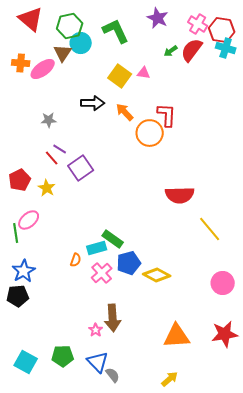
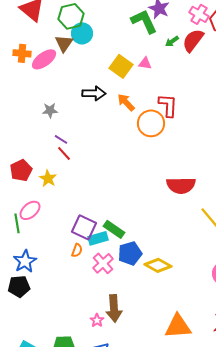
green L-shape: (116, 31) -> (144, 21), moved
red line: (52, 158) -> (64, 153), moved
purple square: (81, 168) -> (84, 227), moved, turned -30

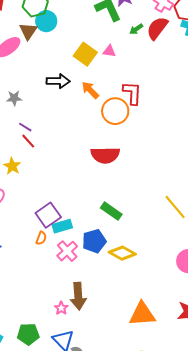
red semicircle: (181, 185) -> (105, 155), moved
purple square: (84, 227) -> (48, 215), turned 30
green rectangle: (114, 229) -> (111, 211), moved

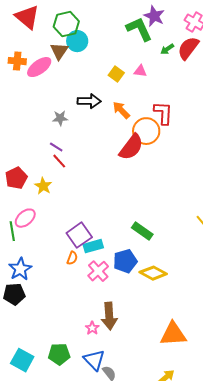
yellow square: (85, 54) -> (116, 74), size x0.7
gray star: (14, 98) -> (60, 118), moved
red semicircle: (105, 155) -> (131, 147), moved, turned -52

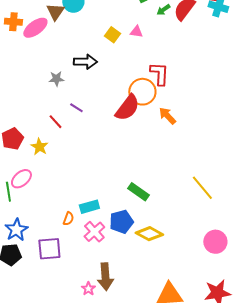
orange arrow: (121, 110) -> (167, 116), moved
purple line: (56, 147) -> (76, 108), moved
purple square: (79, 235) -> (49, 249), moved, turned 30

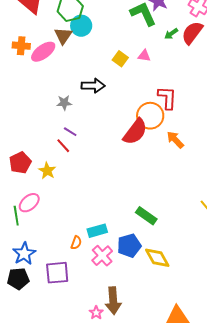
purple line: (76, 108) -> (70, 132), moved
yellow diamond: (149, 234) -> (157, 258), turned 32

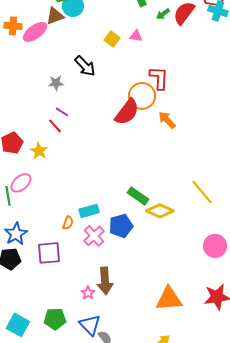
brown triangle: (63, 36) -> (55, 16), turned 36
black arrow: (93, 86) -> (85, 66), turned 45
yellow diamond: (157, 258) -> (160, 211), moved, turned -36

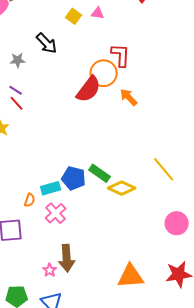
purple line: (62, 112) -> (16, 90), moved
blue pentagon: (121, 226) -> (74, 178), moved, turned 30

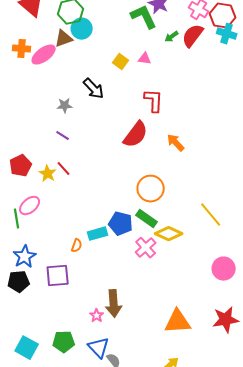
red L-shape: (121, 55) -> (154, 101), moved
orange circle: (104, 73) -> (151, 189), moved
red line: (17, 103) -> (64, 169), moved
pink cross: (56, 213) -> (146, 248), moved

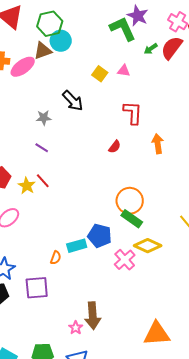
red semicircle: (136, 135) -> (115, 147), size x0.5
orange arrow: (176, 143) -> (158, 144), moved, turned 36
green rectangle: (147, 219) -> (132, 219), moved

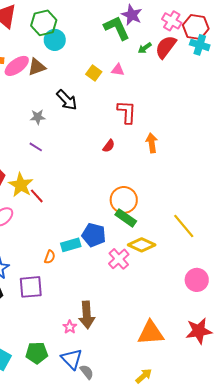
brown triangle: (43, 51) -> (37, 67), moved
red line: (43, 181) -> (37, 196), moved
yellow star: (27, 186) -> (21, 185), size x1.4

